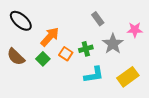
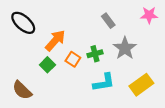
pink star: (135, 30) -> (149, 15), moved
brown semicircle: (16, 57) -> (22, 90), moved

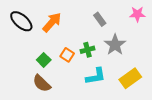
orange arrow: (55, 40) -> (52, 22), moved
brown semicircle: (22, 90) -> (42, 83), moved

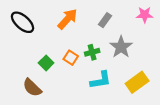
gray rectangle: (100, 19) -> (105, 20), turned 72
orange arrow: (52, 22) -> (67, 19), moved
brown semicircle: (42, 83) -> (32, 88), moved

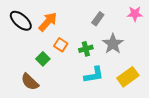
orange arrow: (67, 19) -> (48, 22), moved
orange square: (71, 58) -> (61, 45), moved

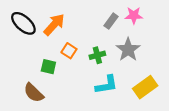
pink star: (135, 14) -> (134, 15), moved
green square: (43, 59) -> (48, 67), turned -32

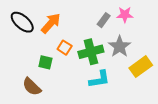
green cross: (97, 55) -> (91, 52), size x1.6
yellow rectangle: (145, 87) -> (141, 67), moved

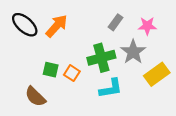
pink star: (125, 15) -> (147, 26), moved
orange square: (65, 48) -> (72, 73), moved

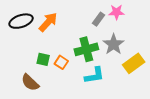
black ellipse: (25, 25) -> (21, 21), turned -60
pink star: (147, 26) -> (117, 12), moved

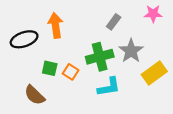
pink star: (117, 12) -> (153, 14), moved
black ellipse: (21, 21) -> (24, 39), moved
orange arrow: (48, 22) -> (55, 25), turned -50

